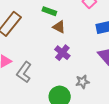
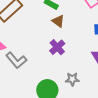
gray L-shape: (24, 72) -> (16, 60), turned -85

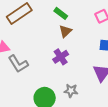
brown triangle: (58, 21) -> (65, 31), turned 32

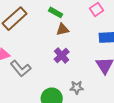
brown triangle: (65, 31) -> (63, 29), turned 40

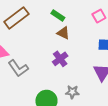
brown triangle: (63, 29) -> (63, 33), turned 32

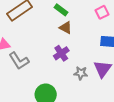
gray star: (72, 92) -> (81, 73), moved

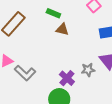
purple cross: (61, 53) -> (67, 78), moved

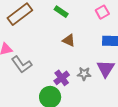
brown triangle: (62, 29) -> (69, 40), moved

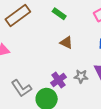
gray L-shape: (22, 64) -> (21, 88), moved

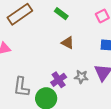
gray L-shape: (21, 88) -> (21, 87), turned 40

